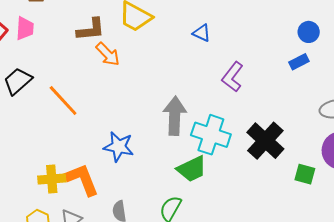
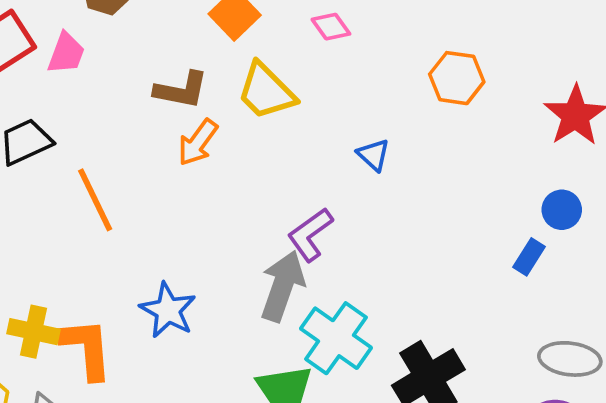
orange arrow: (108, 54) -> (198, 142), turned 64
blue rectangle: (299, 62) -> (529, 257), turned -48
purple L-shape: (232, 77) -> (310, 235), moved

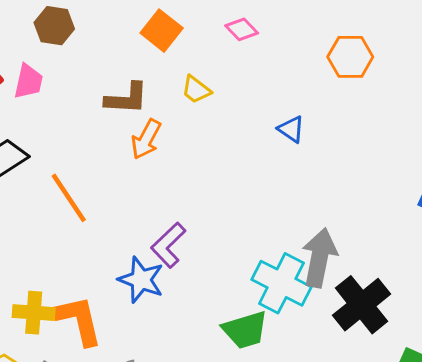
yellow trapezoid: (266, 91) -> (196, 90), size x0.6
purple L-shape: (310, 235) -> (168, 245), moved
gray arrow: (282, 286) -> (319, 258), moved

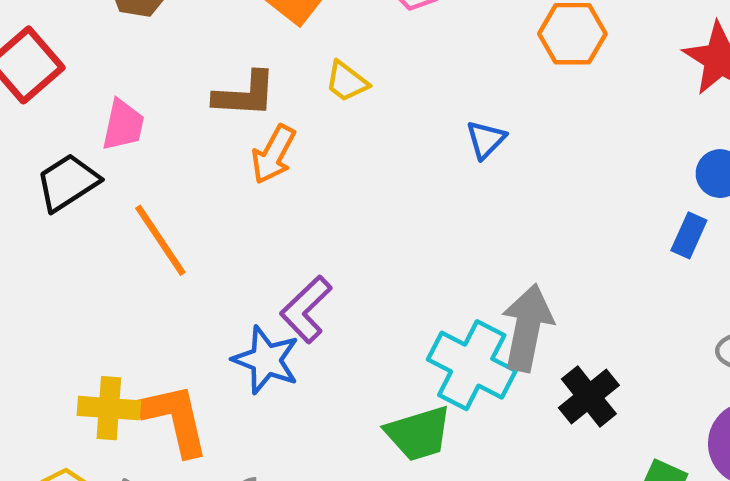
pink trapezoid: (28, 81) -> (123, 125), moved
blue triangle: (291, 129) -> (486, 140), turned 40
black cross: (362, 305) -> (589, 396), size x0.7

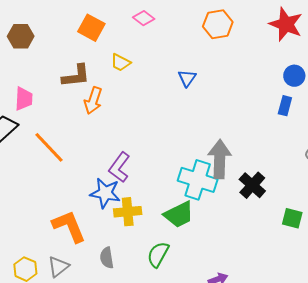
yellow cross: (109, 408) -> (128, 212), moved

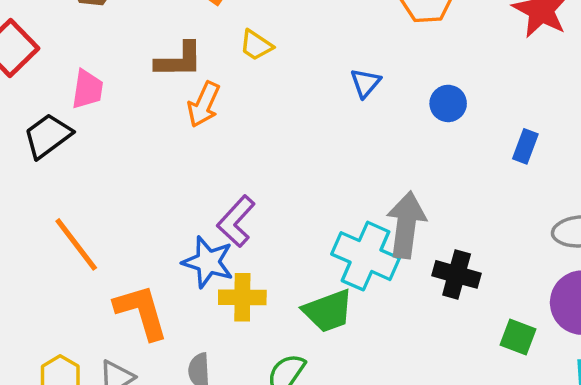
blue circle: (294, 76) -> (448, 103), moved
orange line: (49, 147) -> (76, 244), moved
black cross: (252, 185) -> (457, 274), turned -32

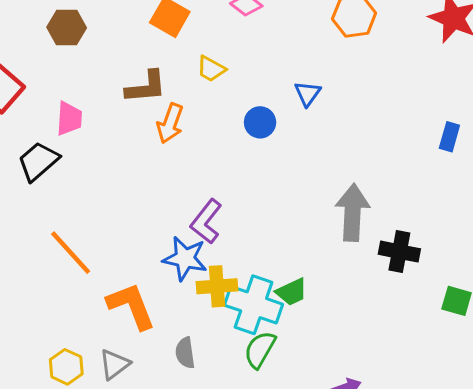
blue circle: (448, 103) -> (260, 122), moved
cyan cross: (366, 256) -> (254, 305), moved
green trapezoid: (328, 311) -> (292, 292), size x0.7

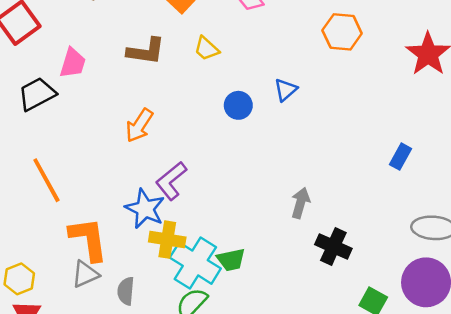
orange arrow: (170, 123) -> (139, 125), moved
gray arrow: (353, 212) -> (301, 203), size x0.6
gray triangle: (115, 364) -> (85, 274), moved

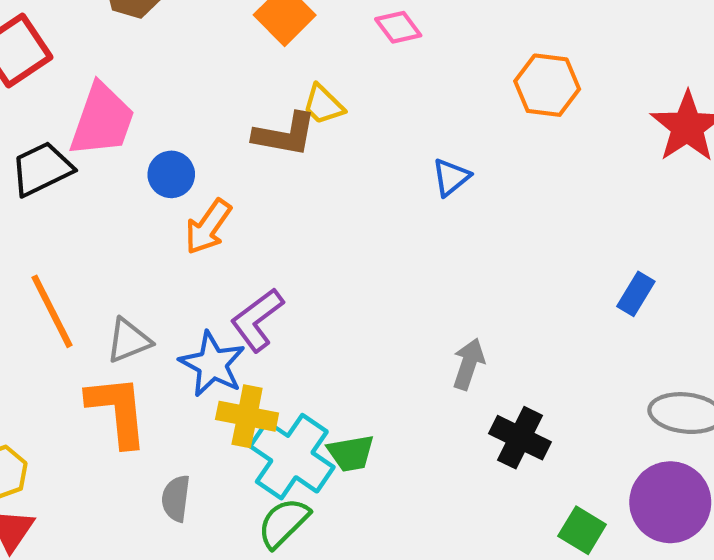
brown L-shape: (146, 51) -> (285, 134), moved
pink trapezoid: (73, 63) -> (102, 120), size x1.5
blue circle: (238, 105) -> (171, 174), moved
gray triangle: (85, 274) -> (129, 340), moved

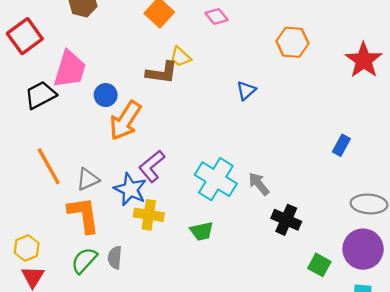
orange arrow: (208, 227) -> (125, 121), size x1.4
gray arrow: (469, 364) -> (259, 184), turned -55
cyan cross: (292, 457) -> (216, 179), moved
green semicircle: (284, 523) -> (84, 260), moved

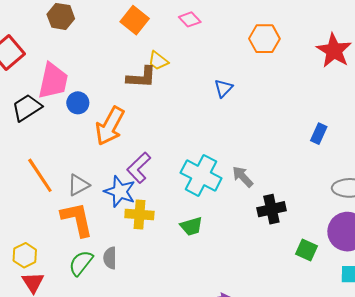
blue circle: (106, 95) -> (78, 103), moved
black cross: (286, 220) -> (271, 209), turned -32

